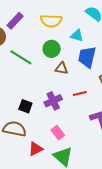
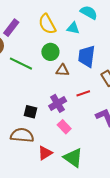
yellow semicircle: (51, 21) -> (47, 24), turned 65
cyan triangle: (77, 36) -> (73, 28), moved
pink rectangle: (58, 133) -> (64, 127), moved

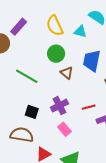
green line: (21, 64) -> (27, 76), moved
brown triangle: (62, 70) -> (67, 73), turned 32
red line: (83, 93) -> (89, 107), moved

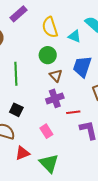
purple rectangle: (19, 27) -> (18, 14), moved
green line: (27, 76) -> (16, 74), turned 50
purple cross: (59, 106) -> (55, 98), moved

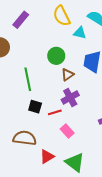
yellow semicircle: (50, 27) -> (62, 16), moved
brown triangle: (56, 76) -> (68, 75), turned 48
black square: (16, 110) -> (35, 107), moved
red line: (73, 112) -> (55, 112), moved

